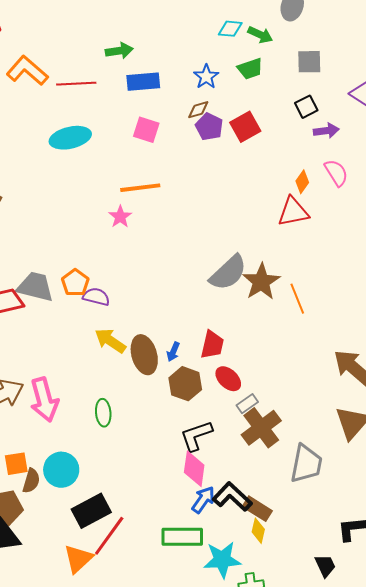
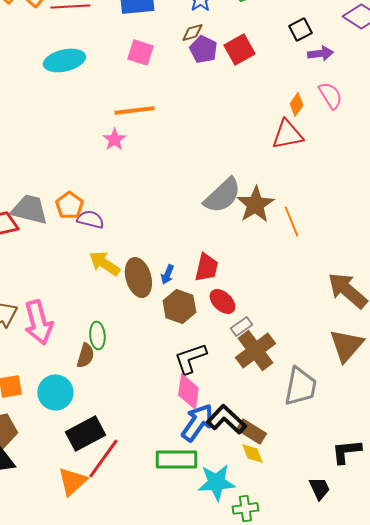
brown semicircle: (31, 481) -> (85, 355), moved
blue arrow: (203, 500) -> (197, 422), size x1.4
yellow diamond: (258, 531) -> (252, 453), turned -35

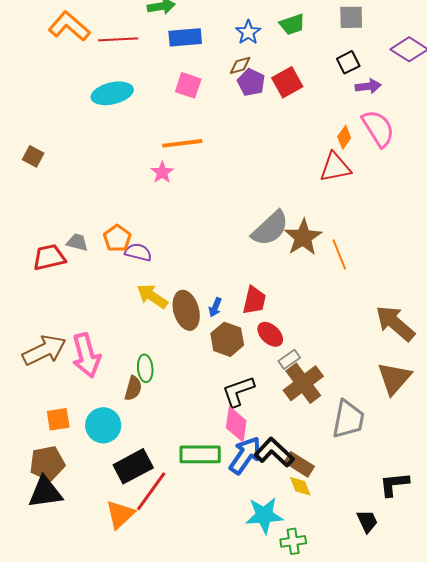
pink semicircle: (330, 95) -> (378, 128), size x1.4
gray trapezoid: (29, 209) -> (77, 242), size x0.6
green rectangle: (176, 459) -> (200, 454), moved

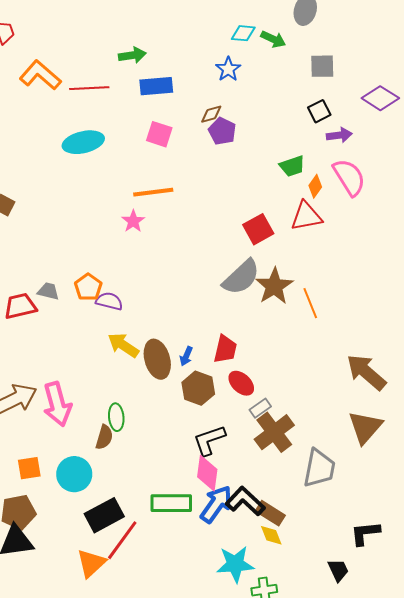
green trapezoid: (292, 24) -> (292, 166), moved
blue star: (248, 32) -> (228, 69), moved
red square: (287, 82) -> (258, 229), moved

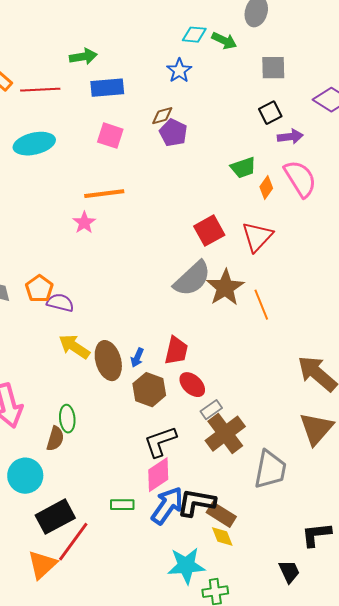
red triangle: (306, 216) -> (257, 237), moved, turned -36
pink diamond: (207, 473) -> (158, 475), turned 48
black L-shape: (245, 501) -> (196, 503), turned -33
green rectangle: (171, 503) -> (122, 505), size x0.6

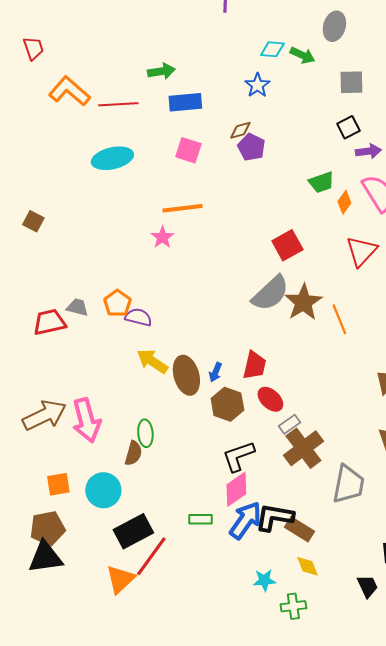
red triangle: (257, 237) -> (361, 251), moved
yellow diamond: (222, 537) -> (307, 566), moved
cyan star: (186, 566) -> (264, 580), size x0.6

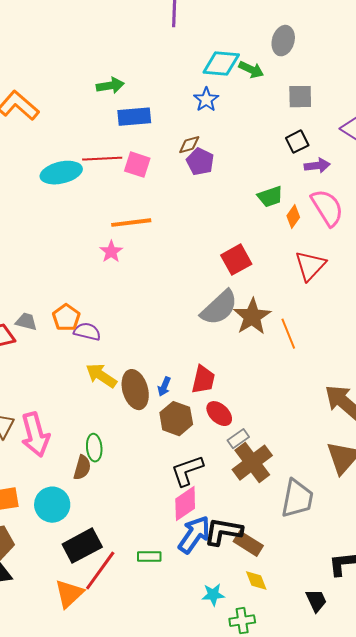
cyan diamond: (272, 49) -> (221, 64), size x1.5
red line: (118, 104) -> (102, 159), moved
green rectangle: (200, 519) -> (149, 557), moved

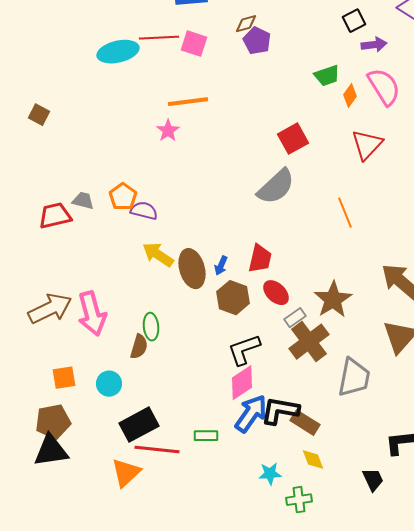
brown star: (252, 317) -> (333, 300), moved
cyan circle: (52, 505) -> (109, 384), size x0.7
red line: (100, 571) -> (157, 450), turned 60

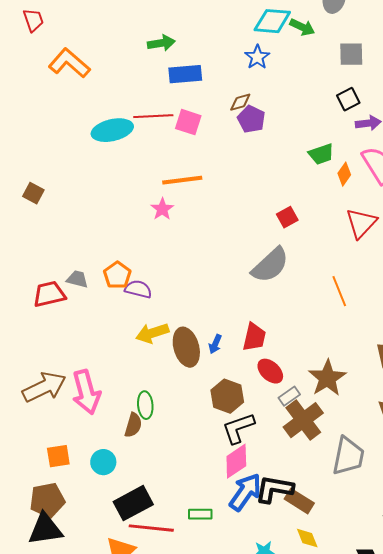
red square: (293, 139) -> (287, 217), size x0.7
yellow arrow: (158, 255) -> (152, 333), turned -52
brown hexagon: (233, 298) -> (227, 396), moved

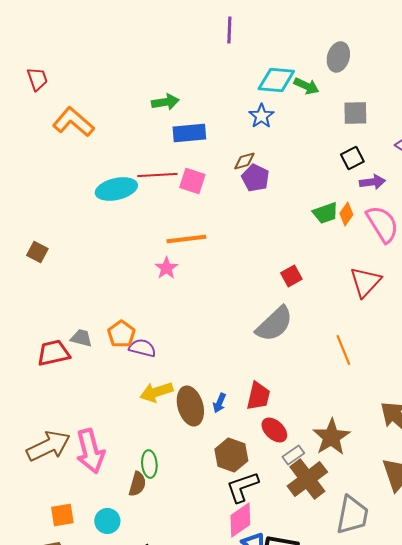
orange diamond: (344, 174) -> (346, 214), moved

